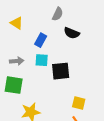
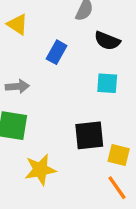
cyan square: (42, 60) -> (107, 83), moved
black square: (61, 71) -> (89, 135), moved

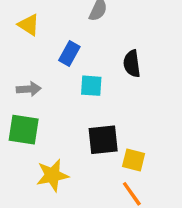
black semicircle: (107, 41) -> (132, 64), moved, turned 60
cyan square: (107, 83) -> (91, 86), moved

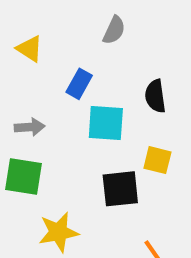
cyan square: (91, 86) -> (106, 123), size x1.4
yellow square: (134, 160) -> (157, 160), moved

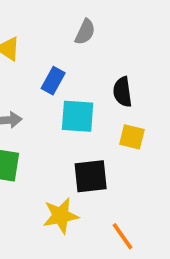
yellow square: (157, 160) -> (132, 137), moved
yellow star: (58, 232) -> (61, 216), moved

